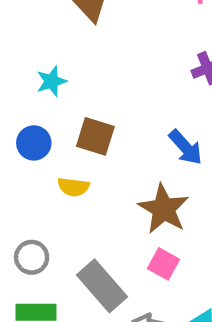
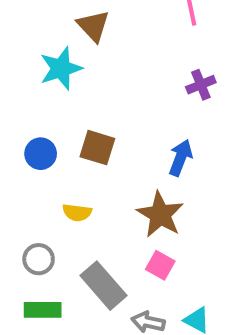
cyan star: (51, 81) -> (61, 68), moved, size x1.5
blue arrow: (186, 147) -> (181, 158), turned -117
yellow semicircle: (73, 187) -> (77, 212), moved

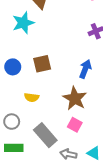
brown square: (97, 148) -> (42, 64), turned -30

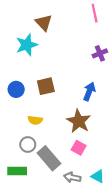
gray circle: (12, 122) -> (28, 144), moved

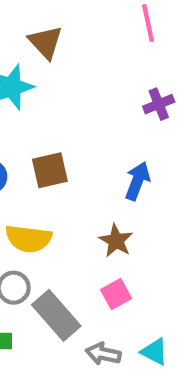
yellow semicircle: (35, 120) -> (29, 239), size x1.5
brown star: (79, 121) -> (116, 241), size x0.7
pink square: (79, 148) -> (116, 294), turned 32

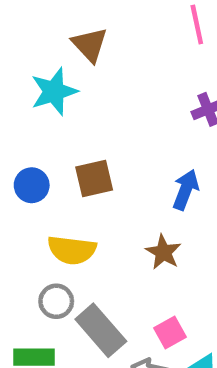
pink square: (116, 294) -> (170, 333), moved

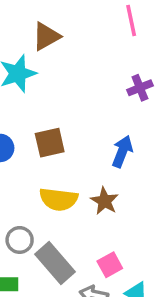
brown triangle: (90, 45) -> (46, 36), turned 44
yellow semicircle: (72, 250) -> (59, 199), moved

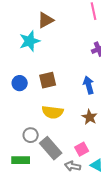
blue arrow: (122, 151) -> (89, 85), turned -36
brown star: (105, 201) -> (90, 117), moved

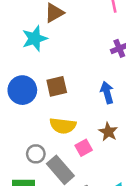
blue circle: (20, 83) -> (22, 90), size x1.5
pink square: (82, 149) -> (84, 148), moved

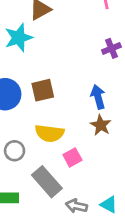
brown star: (108, 132) -> (101, 125), moved
gray circle: (36, 154) -> (15, 151), moved

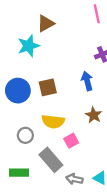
blue arrow: (98, 97) -> (87, 81), moved

